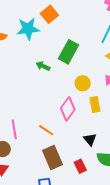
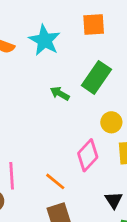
orange square: (49, 14) -> (94, 25), moved, turned 30
cyan star: (28, 29) -> (45, 40), turned 30

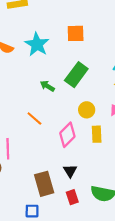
orange line: (55, 181) -> (34, 118), moved
black triangle: (114, 200) -> (70, 171), moved

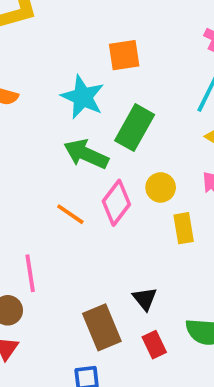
cyan star: (37, 44) -> (83, 97), moved
green arrow: (47, 86) -> (86, 154), size x1.6
pink diamond: (67, 135) -> (116, 203), moved

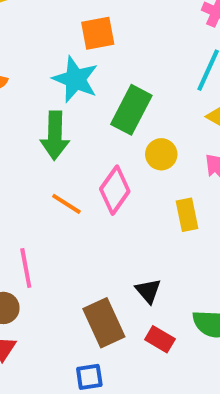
orange square: (124, 55) -> (98, 33), moved
green arrow: (86, 154) -> (55, 135), moved, turned -111
yellow circle: (161, 187) -> (161, 154), moved
red rectangle: (154, 345) -> (160, 339), turned -32

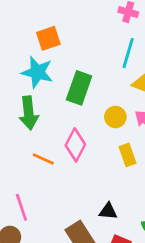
yellow circle: (161, 154) -> (115, 117), moved
black triangle: (148, 291) -> (108, 211), turned -36

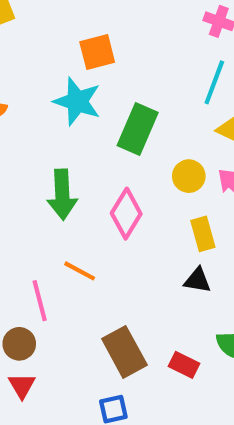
green arrow: (29, 113) -> (62, 195), moved
orange line: (43, 159) -> (80, 271), moved
black triangle: (108, 211) -> (197, 280), moved

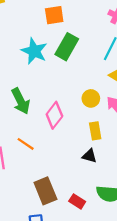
orange square: (97, 52) -> (54, 15), moved
green rectangle: (138, 129) -> (67, 47), moved
green arrow: (62, 195) -> (21, 101), turned -30

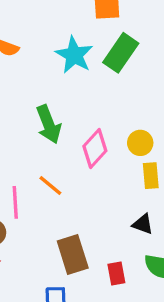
yellow circle: (91, 98) -> (140, 143), moved
black triangle: (90, 156) -> (143, 224), moved
red rectangle: (77, 201) -> (116, 273), turned 42

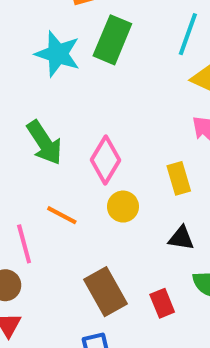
yellow circle: (140, 143) -> (123, 207), moved

